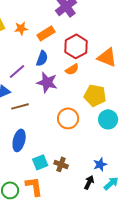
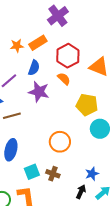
orange star: (21, 28) -> (17, 46), moved
orange semicircle: (72, 69) -> (64, 79), turned -104
orange circle: (68, 118) -> (60, 142), moved

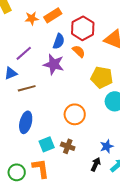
blue semicircle: (34, 68) -> (59, 41), moved

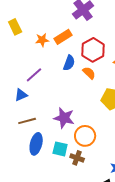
purple star: (54, 64) -> (64, 118), moved
brown line: (27, 88) -> (27, 121), moved
cyan square: (47, 144) -> (60, 149), moved, turned 35
brown cross: (68, 146) -> (77, 158), moved

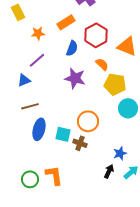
orange star: (42, 40) -> (38, 33), moved
orange semicircle: (89, 73) -> (102, 64), moved
purple star: (64, 118) -> (75, 78), moved

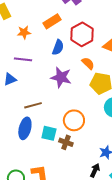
purple line: (37, 60) -> (23, 59), turned 48
brown line: (30, 106) -> (33, 105), moved

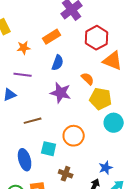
red hexagon: (82, 34) -> (97, 38), moved
blue ellipse: (25, 128) -> (25, 160), moved, turned -30
brown cross: (66, 142) -> (66, 174), moved

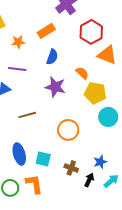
cyan square: (49, 149) -> (43, 159), moved
brown cross: (66, 174) -> (71, 168), moved

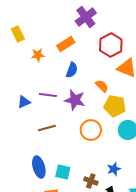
purple line: (17, 69) -> (48, 95), moved
orange circle: (68, 130) -> (91, 130), moved
blue star: (100, 162) -> (114, 169), moved

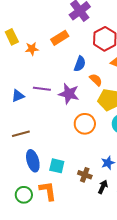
yellow rectangle: (18, 34) -> (12, 37), moved
blue semicircle: (72, 70) -> (80, 64), moved
brown line: (47, 128) -> (21, 134), moved

